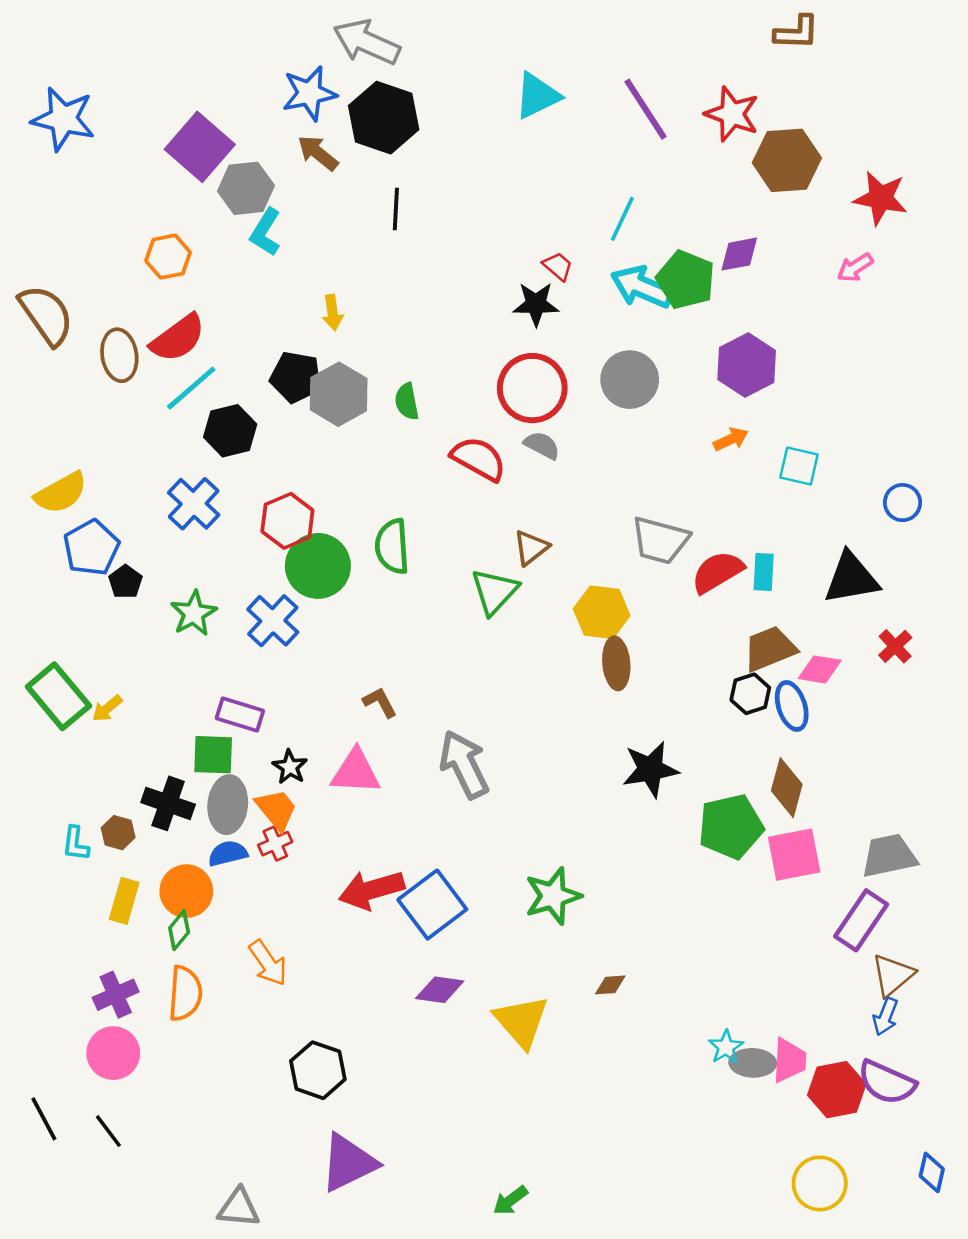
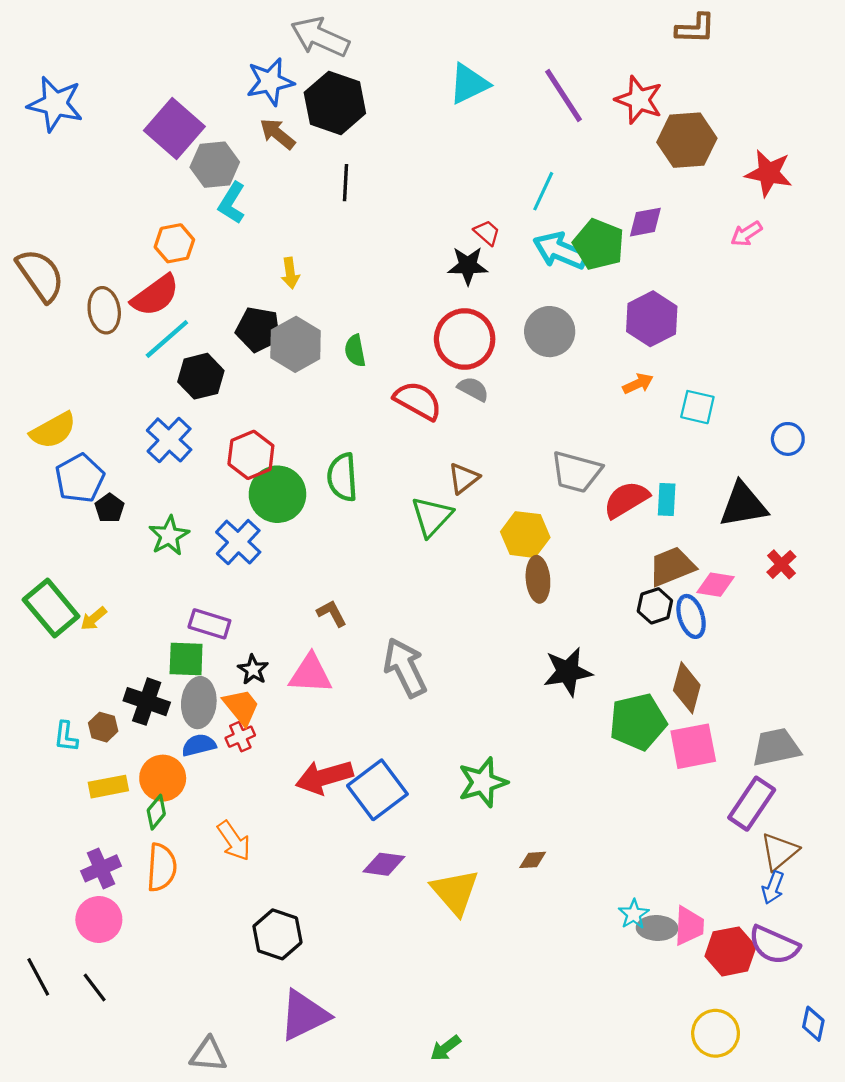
orange hexagon: (168, 257) -> (174, 243), moved
yellow rectangle: (124, 901) -> (108, 787), turned 63

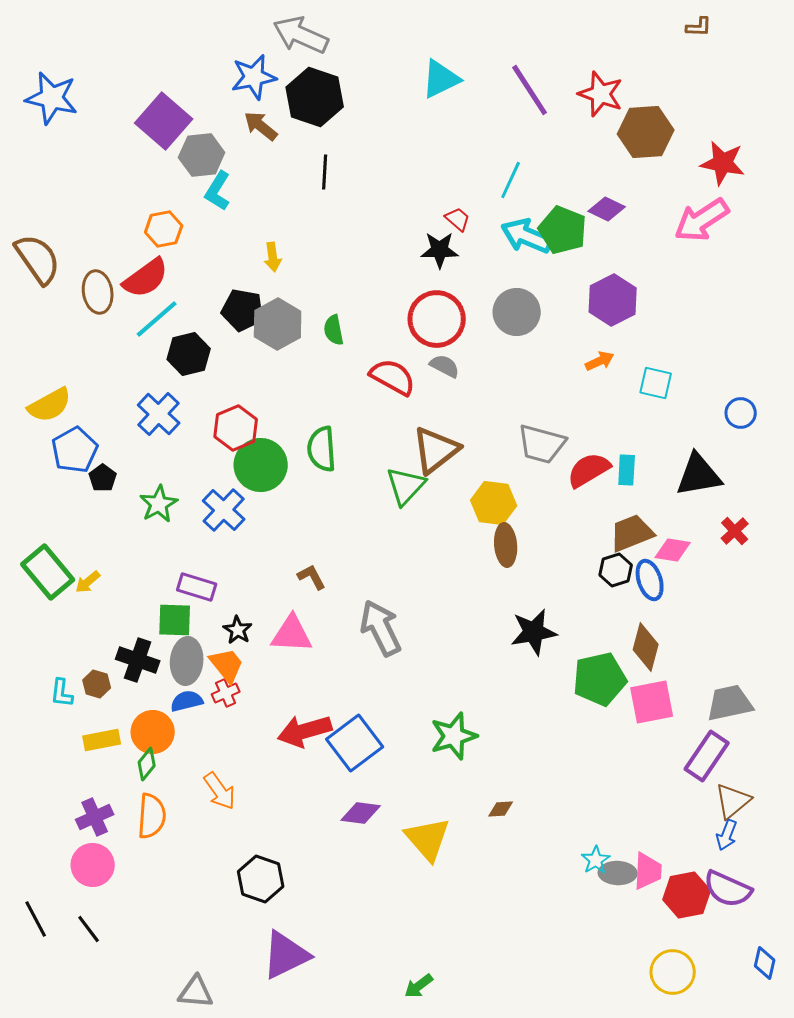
brown L-shape: (695, 29) -> (699, 27), moved, size x0.7
purple diamond: (645, 222) -> (607, 209), turned 36
pink arrow: (746, 234) -> (702, 220), size x1.8
brown triangle: (464, 478) -> (436, 450), size x1.6

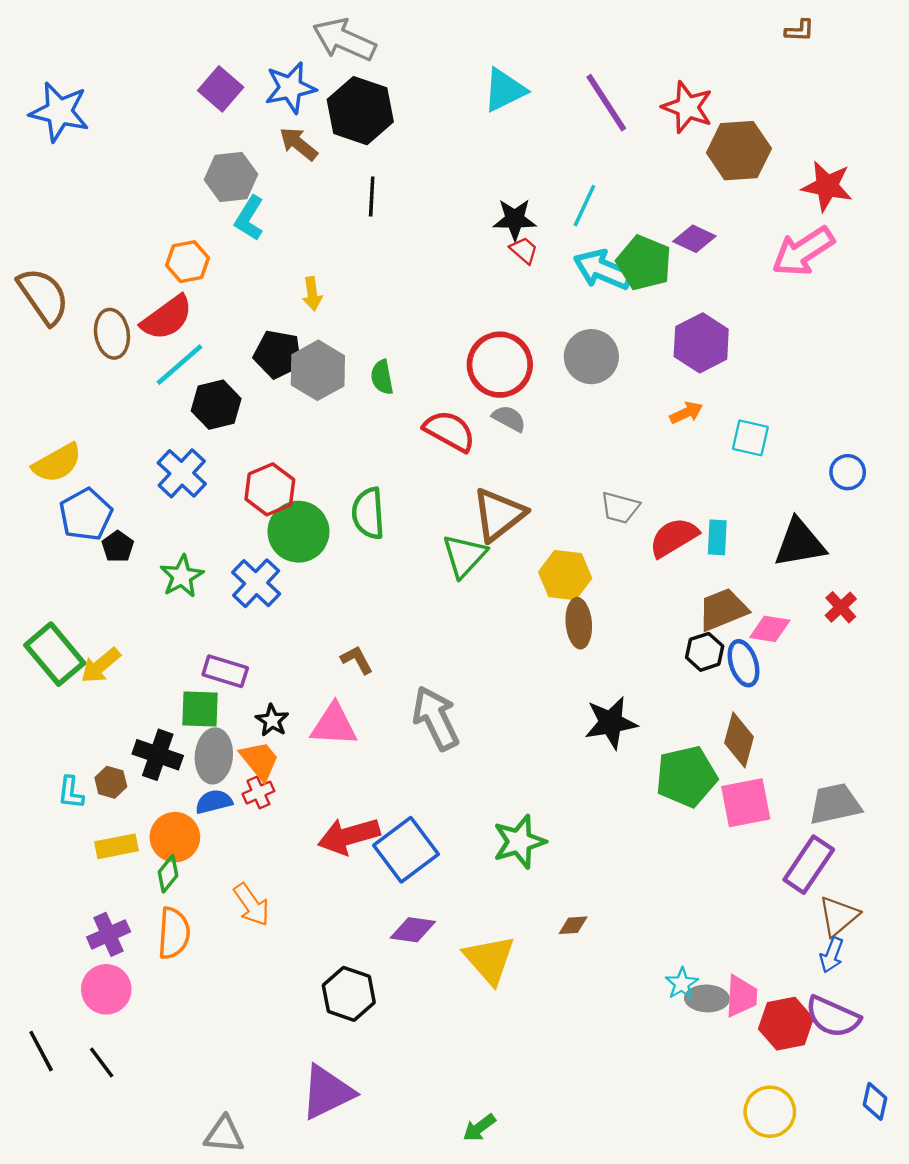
purple square: (164, 121) -> (221, 89), moved, size x0.7
black star: (440, 250) -> (515, 219), moved
gray trapezoid: (542, 444) -> (620, 508), size x0.7
yellow arrow: (88, 582) -> (101, 666), size x1.4
black hexagon: (261, 879) -> (349, 994), moved

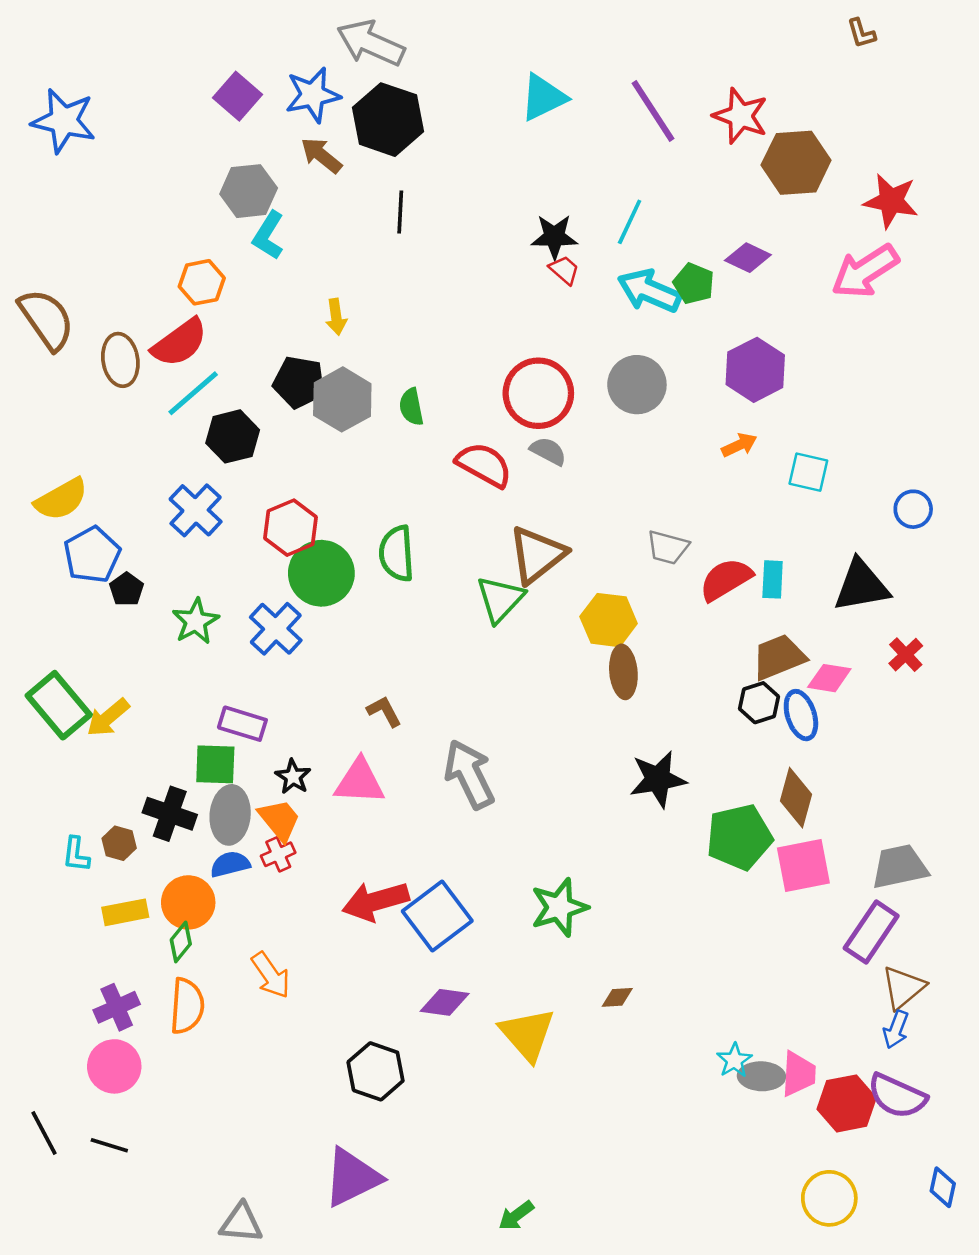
brown L-shape: (800, 31) -> (861, 33), turned 72
green pentagon: (644, 263) -> (694, 284), size x0.7
black line: (102, 1063) -> (109, 1145), turned -36

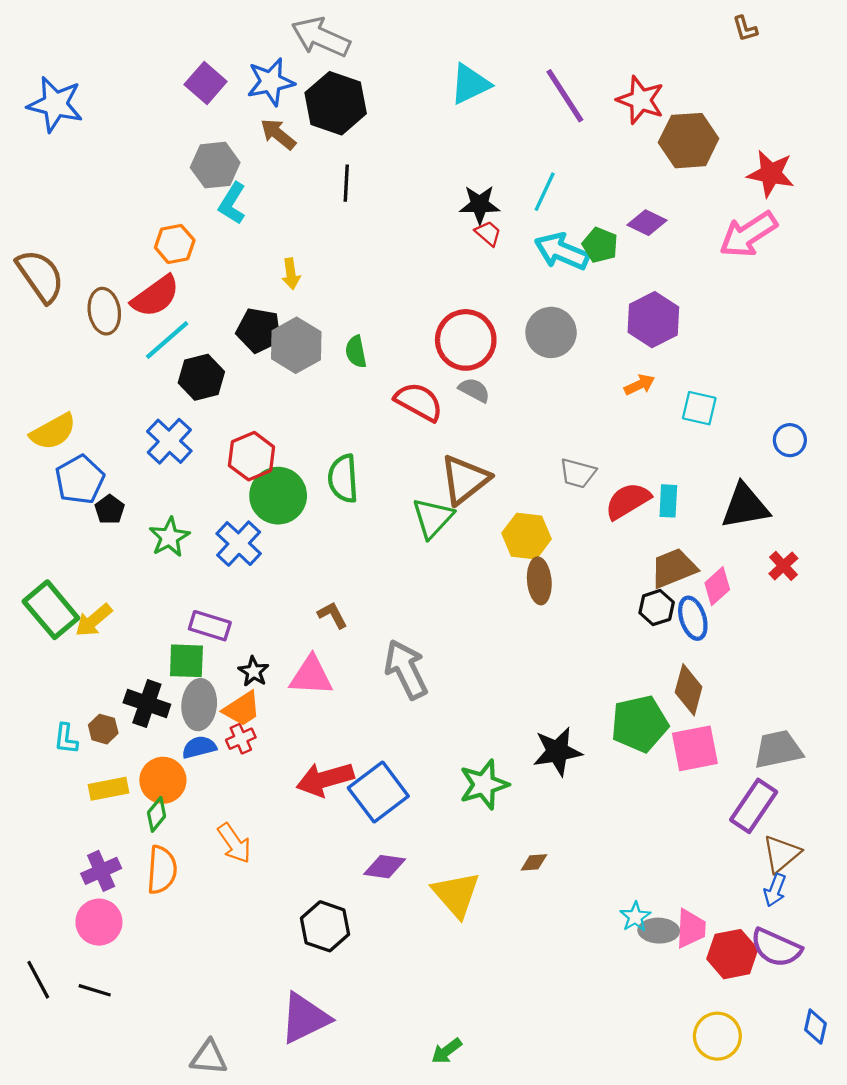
pink diamond: (829, 678) -> (717, 586), turned -51
black star: (658, 779) -> (557, 751), moved
orange trapezoid: (279, 820) -> (242, 709), turned 96

